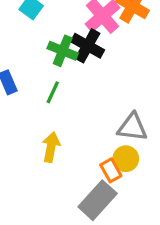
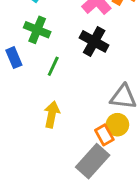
black cross: (88, 46) -> (94, 41), moved
green cross: (63, 51) -> (37, 30), moved

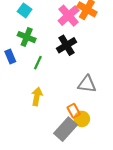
black cross: (94, 41) -> (67, 45), turned 30
yellow circle: (117, 125) -> (82, 119), moved

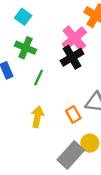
pink cross: (69, 16) -> (74, 38), moved
orange rectangle: (74, 111) -> (73, 114), moved

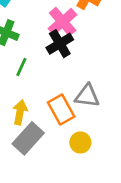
orange rectangle: (73, 114) -> (61, 110), size x1.5
gray rectangle: (71, 155) -> (28, 138), moved

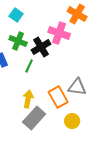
pink cross: (63, 22) -> (59, 33), turned -30
black cross: (60, 44) -> (41, 47), moved

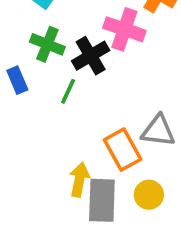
yellow arrow: (28, 99) -> (79, 180), moved
gray rectangle: (34, 118) -> (102, 200), moved, turned -40

